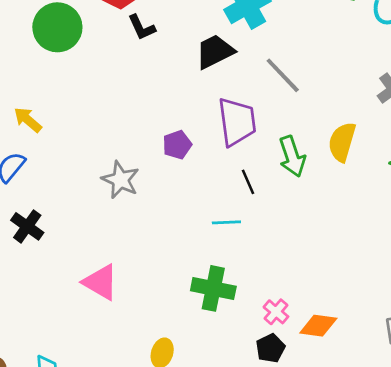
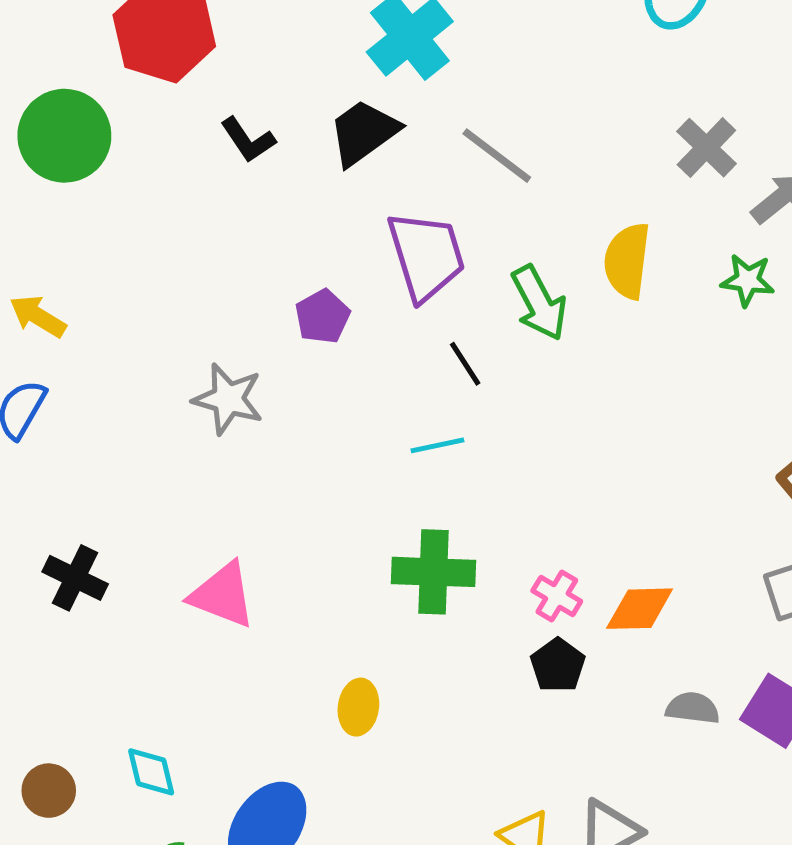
black L-shape: (142, 27) -> (248, 140), moved
black cross: (27, 226) -> (75, 578), moved

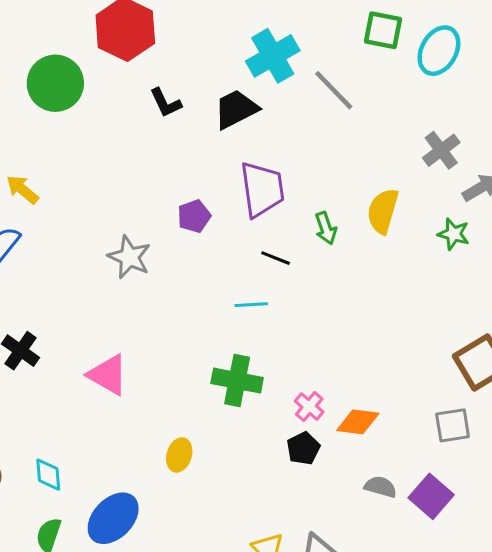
gray line: (497, 156) -> (334, 90), moved
green arrow: (539, 303) -> (326, 228), size x0.7
black line: (465, 364) -> (276, 258), turned -44

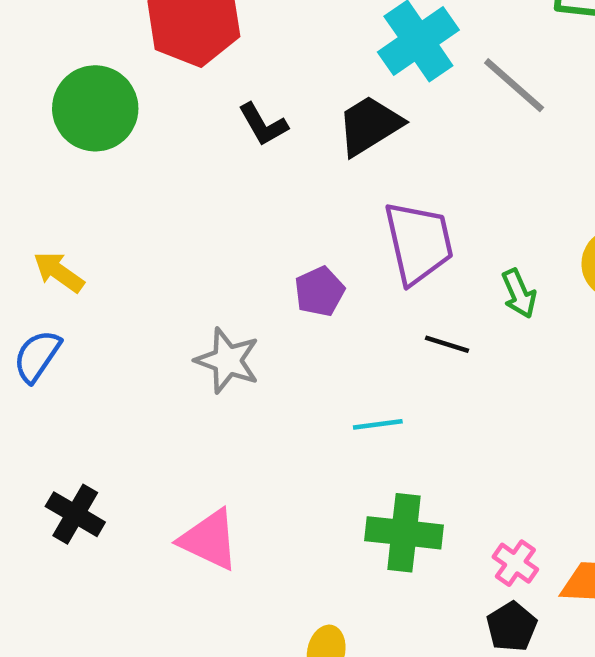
cyan line: (251, 305) -> (378, 424), moved

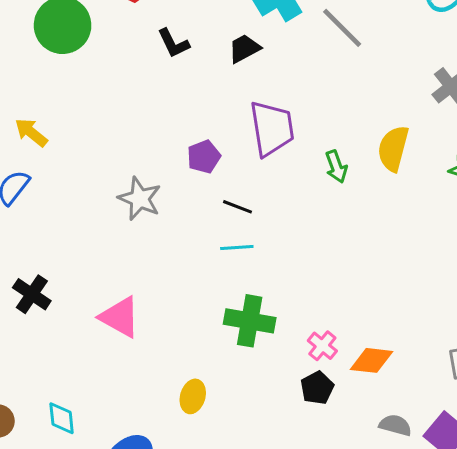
black trapezoid: (370, 125) -> (244, 48), size x0.7
black line: (447, 344) -> (237, 207), moved

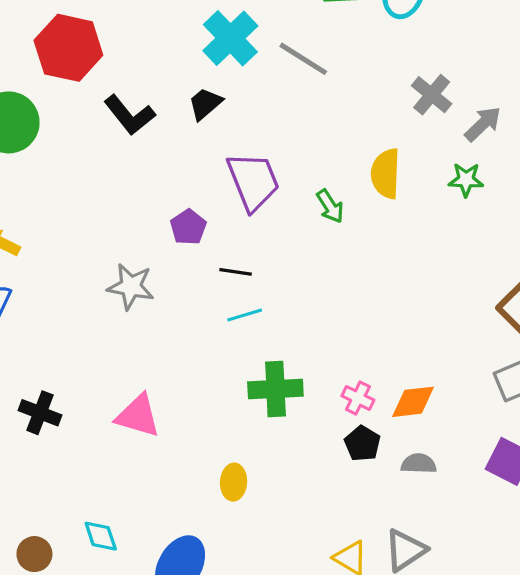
black L-shape: (173, 43) -> (129, 115), size x1.4
gray semicircle: (395, 425) -> (419, 464), moved

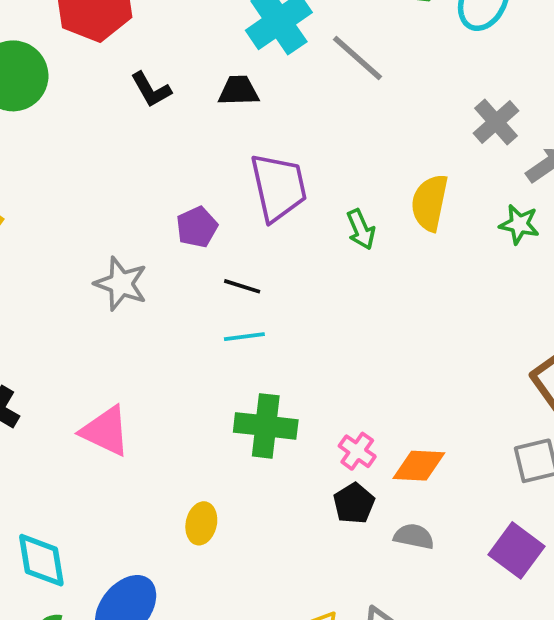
black trapezoid: (205, 104) -> (239, 91), turned 30
black L-shape: (129, 115) -> (151, 90), size x0.7
cyan diamond: (101, 536) -> (41, 560), size x1.4

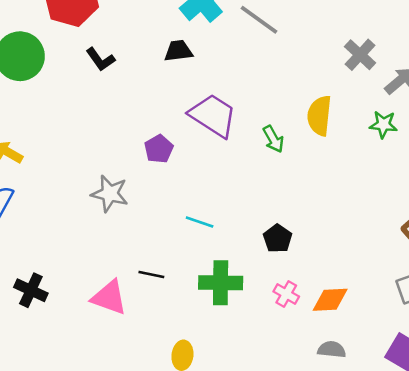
black L-shape: (151, 90) -> (100, 59), moved
purple trapezoid: (279, 187) -> (213, 115), turned -39
black line: (242, 286) -> (151, 275), moved
cyan line: (244, 337) -> (200, 222), turned 32
black pentagon: (354, 503) -> (278, 238), moved

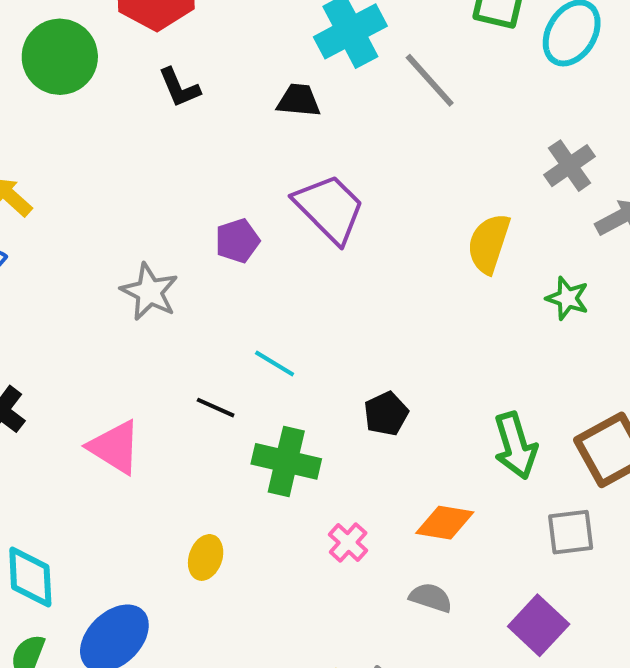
green star: (383, 124) -> (567, 298), moved
green arrow: (273, 139) -> (515, 446), moved, size x1.5
black line: (151, 275) -> (216, 408), moved
pink cross: (286, 294) -> (348, 542), moved

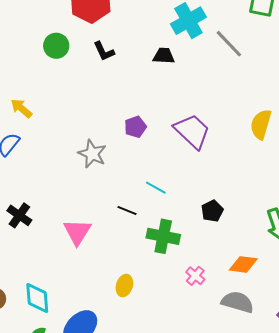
green circle: (60, 57) -> (56, 46), moved, size x0.7
purple trapezoid: (329, 208) -> (192, 131), moved
pink triangle: (115, 447) -> (77, 232), turned 32
gray semicircle: (431, 598) -> (237, 302), size x1.5

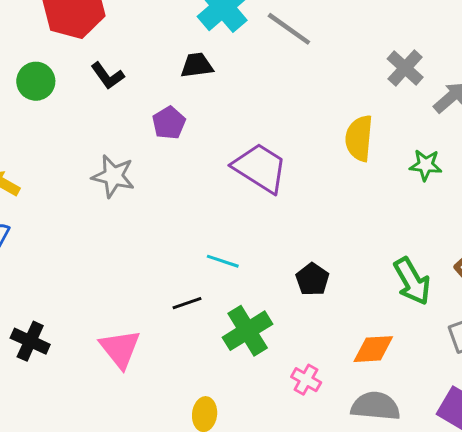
purple pentagon: (135, 127) -> (169, 123), moved
gray star: (92, 154) -> (113, 176), moved
black line: (127, 211) -> (187, 303), turned -30
green cross: (163, 236) -> (248, 331), turned -32

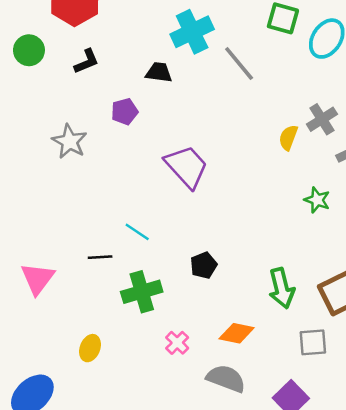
black L-shape: (108, 76) -> (86, 61), turned -92
yellow semicircle: (359, 138) -> (288, 138), moved, size x0.7

